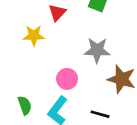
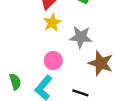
yellow star: (34, 35) -> (52, 23), moved, turned -30

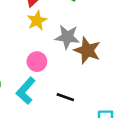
brown star: (101, 63) -> (87, 50), moved

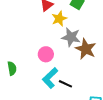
yellow star: (37, 21) -> (59, 19), moved
cyan L-shape: (26, 91) -> (50, 78), moved

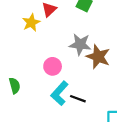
yellow star: (59, 19) -> (31, 23), moved

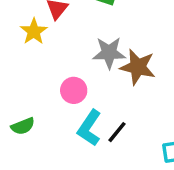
green semicircle: (15, 86) -> (23, 126), turned 91
black line: (78, 99) -> (117, 132), turned -63

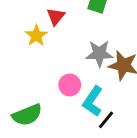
green semicircle: (23, 126) -> (27, 115), size x1.5
cyan L-shape: (89, 128) -> (93, 101), moved

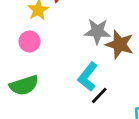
pink circle: (70, 85) -> (30, 41), moved

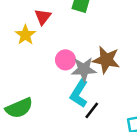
gray star: (97, 31) -> (84, 69), moved
pink circle: (30, 41) -> (65, 60), moved

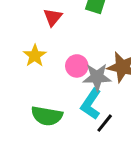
yellow star: (25, 35) -> (35, 56), moved
green semicircle: (19, 108) -> (47, 116), moved, turned 32

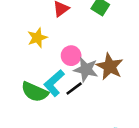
cyan L-shape: (91, 104) -> (54, 83), moved
black line: (105, 123) -> (74, 89), moved

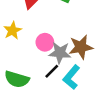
brown star: (110, 66) -> (81, 47), turned -30
cyan L-shape: (54, 83) -> (71, 77), moved

